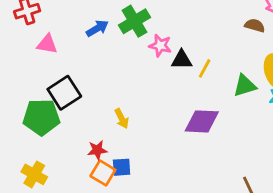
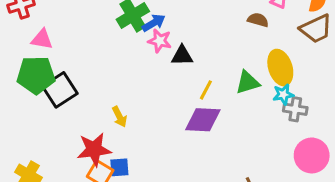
blue arrow: (97, 28) -> (154, 23), moved
yellow line: (205, 68) -> (206, 90), moved
green pentagon: (41, 117) -> (36, 75), moved
red star: (97, 150) -> (94, 150), size x1.6

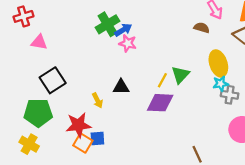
black triangle: (182, 56) -> (121, 87), moved
green pentagon: (36, 75) -> (38, 113), moved
green triangle: (248, 82) -> (180, 75), moved, turned -30

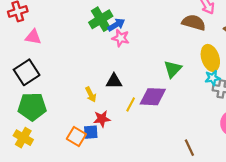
brown semicircle: (202, 28) -> (194, 23), size x1.5
black square: (53, 80) -> (27, 72), moved
yellow line: (162, 80) -> (131, 104), moved
red star: (78, 125) -> (102, 119), moved, size x0.7

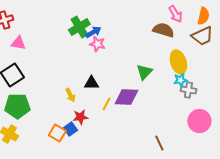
blue square: (91, 132) -> (70, 129), turned -32

